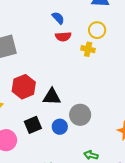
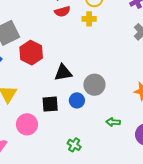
red hexagon: (24, 87) -> (31, 53), moved
black square: (33, 125) -> (50, 104), turned 30

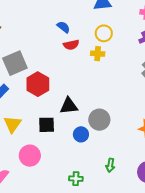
black square: (50, 104) -> (47, 125), moved
green arrow: (113, 122) -> (110, 165), moved, turned -88
green cross: (74, 145) -> (76, 179), turned -32

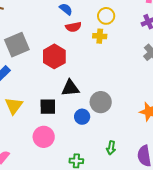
red hexagon: (38, 84) -> (54, 56), moved
pink circle: (30, 156) -> (44, 137), moved

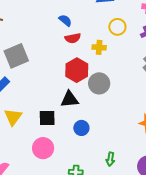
yellow circle: (106, 16) -> (117, 27), moved
red hexagon: (54, 56) -> (77, 70), moved
gray circle: (101, 102) -> (99, 83), moved

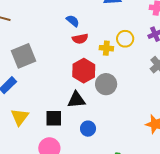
yellow circle: (117, 27) -> (125, 39), moved

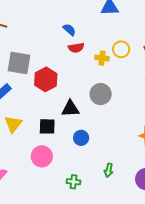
gray square: (23, 56) -> (19, 63), turned 30
red hexagon: (84, 71) -> (46, 79), moved

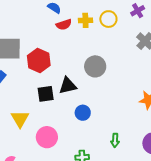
yellow cross: (102, 58) -> (85, 20), moved
yellow triangle: (13, 124) -> (20, 119), moved
black square: (47, 126) -> (46, 94), moved

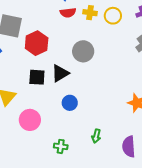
gray circle: (95, 66) -> (83, 51), moved
black triangle: (68, 86) -> (60, 73), turned -30

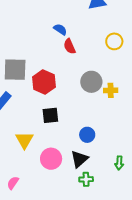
red semicircle: (68, 13) -> (70, 46), turned 84
yellow cross: (90, 13) -> (111, 90), moved
black triangle: (60, 73) -> (79, 159), moved

